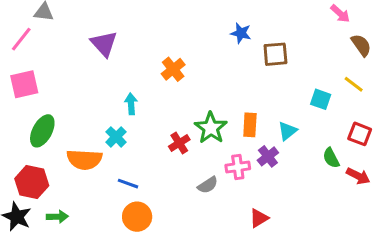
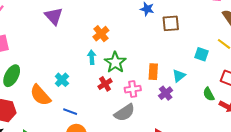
cyan arrow: (131, 104) -> (92, 57), moved
green star: (211, 128) -> (115, 62), moved
orange semicircle: (84, 159) -> (40, 95), turned 45
pink cross: (238, 167) -> (133, 89), moved
gray semicircle: (208, 185) -> (125, 113), size x1.5

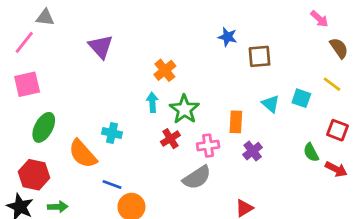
cyan triangle: (179, 76) -> (271, 104), moved, turned -40
cyan cross: (62, 80) -> (112, 133), turned -32
blue line: (70, 112) -> (112, 184), moved

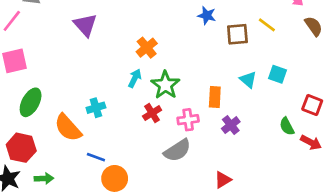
yellow line: (332, 84) -> (267, 25), moved
cyan arrow: (152, 102) -> (135, 78), turned 30
cyan cross: (112, 133) -> (96, 108), turned -30

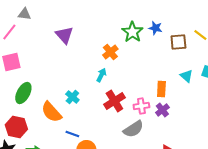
green star: (165, 85) -> (132, 32), moved
cyan cross: (96, 108) -> (72, 97), turned -32
red cross: (152, 113) -> (114, 101), size x1.5
purple cross: (231, 125) -> (162, 110), moved

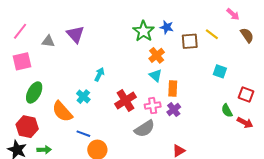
gray triangle: (24, 14) -> (48, 41), moved
orange cross: (110, 52) -> (157, 55), moved
cyan arrow: (101, 75) -> (99, 74), moved
cyan triangle: (186, 76) -> (156, 75), moved

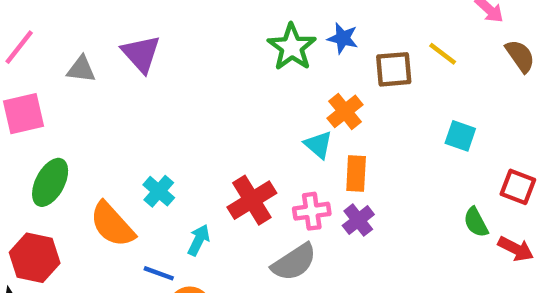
orange cross: (157, 55) -> (345, 111), moved
cyan arrow: (99, 74) -> (199, 240), moved

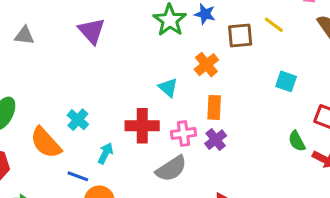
purple triangle: (141, 54) -> (92, 31), moved
cyan triangle: (318, 145) -> (168, 88), moved
red cross: (252, 200) -> (142, 126), turned 32

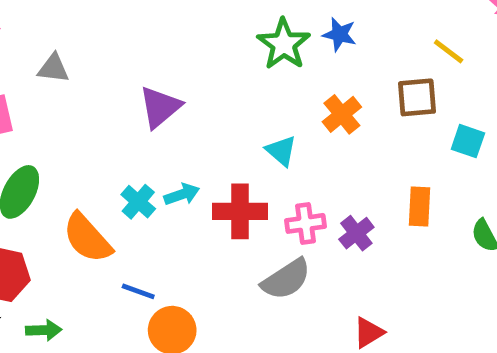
purple triangle: (92, 31) -> (160, 107), moved, turned 32
brown square: (240, 35) -> (417, 97), moved
orange rectangle: (214, 107) -> (419, 207), moved
cyan arrow: (105, 153) -> (182, 194), moved, turned 45

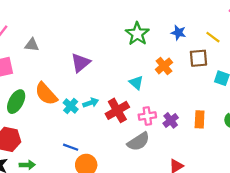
blue star: (339, 34) -> (178, 33), moved
orange rectangle: (419, 207) -> (200, 119), moved
red cross: (240, 211) -> (117, 110), turned -30
orange semicircle: (87, 238) -> (46, 94), moved

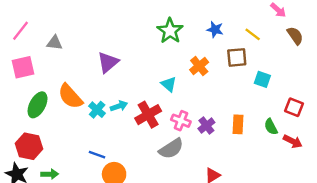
pink cross: (147, 116) -> (181, 121), turned 30

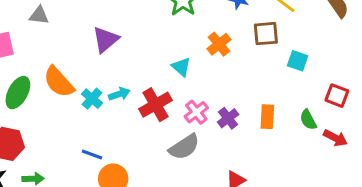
pink cross: (181, 121) -> (196, 112), turned 30

